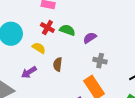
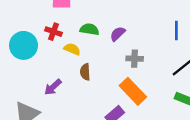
red cross: (47, 28) -> (54, 32), moved
yellow semicircle: (39, 48) -> (72, 49), moved

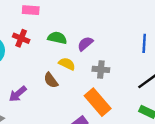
yellow semicircle: (72, 49) -> (67, 64), moved
brown semicircle: (85, 72) -> (51, 80), turned -35

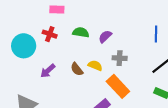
yellow semicircle: (67, 64) -> (95, 65), moved
purple arrow: (18, 94) -> (48, 71), moved

